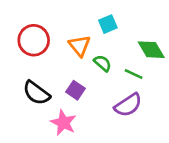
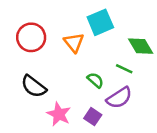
cyan square: (108, 24) -> (100, 22), size x1.5
green semicircle: (103, 63) -> (95, 80), moved
purple square: (76, 90) -> (93, 117), moved

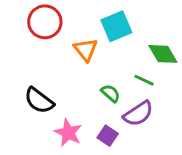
red circle: (31, 37) -> (45, 22), moved

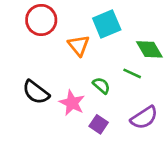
purple semicircle: (138, 114) -> (144, 118), moved
pink star: (68, 133) -> (72, 103), moved

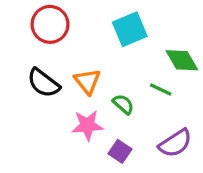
orange triangle: (79, 45) -> (87, 81), moved
black semicircle: (36, 92) -> (43, 83), moved
pink star: (72, 103) -> (87, 125), turned -30

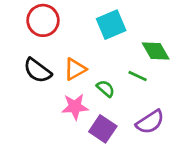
orange triangle: (87, 81) -> (75, 69), turned 40
purple square: (120, 151) -> (103, 129), size x1.4

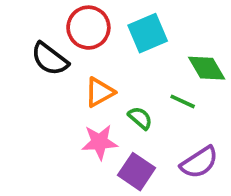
red circle: (43, 20) -> (88, 28), moved
black semicircle: (37, 70) -> (50, 59), moved

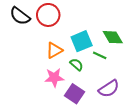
cyan square: (148, 33) -> (82, 41), moved
black semicircle: (50, 59) -> (20, 16), moved

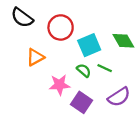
red circle: (48, 15) -> (61, 27), moved
orange triangle: (54, 50) -> (35, 57), moved
green line: (100, 55) -> (105, 68), moved

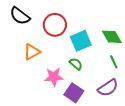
green line: (105, 68) -> (114, 62), moved, turned 40

